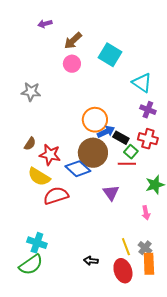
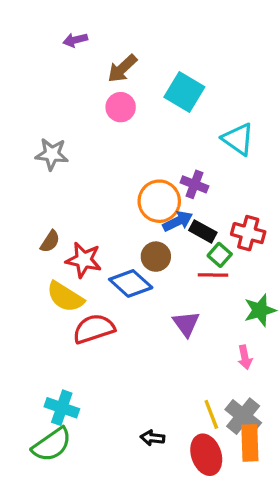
purple cross: (148, 110) -> (194, 184), moved
brown circle: (93, 153) -> (156, 257), size x0.6
gray cross: (145, 248) -> (243, 416), size x1.5

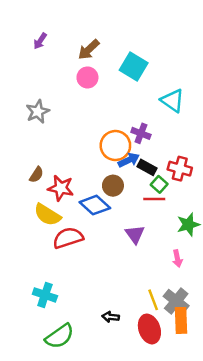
purple arrow: (75, 40) -> (40, 41), moved, turned -42
gray star: (52, 154) -> (38, 112), turned -30
green semicircle: (52, 445) -> (60, 336), moved

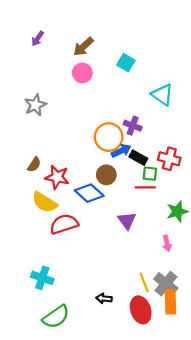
cyan square: (134, 67) -> (126, 63), size x0.7
green square: (159, 184) -> (150, 174), turned -35

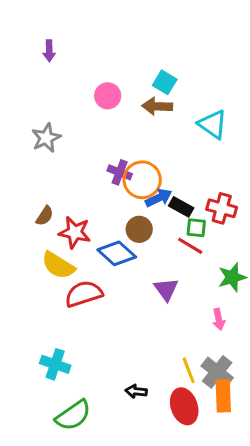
purple arrow: (38, 39) -> (49, 51), turned -35
brown arrow: (83, 47) -> (157, 106), moved, turned 45
purple cross: (133, 126) -> (120, 172), moved
red line: (145, 187) -> (190, 246), turned 30

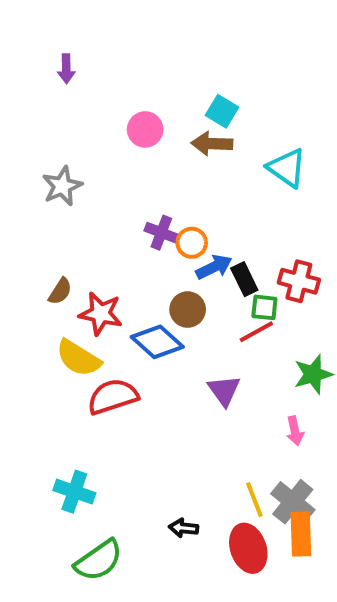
orange circle: (142, 180) -> (192, 243), size x0.6
black rectangle: (181, 207) -> (244, 279), turned 35
red line: (190, 246) -> (256, 332), turned -60

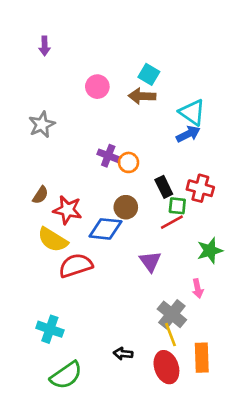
blue arrow: (214, 267) -> (188, 134), moved
blue diamond: (157, 342) -> (105, 229), turned -36
gray cross: (293, 502) -> (172, 314), moved

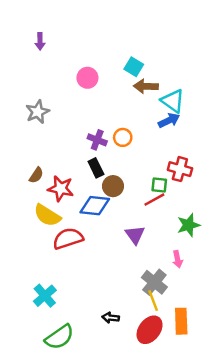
brown arrow: (142, 96) -> (146, 86), moved
orange circle: (129, 162) -> (123, 137), moved
black rectangle: (164, 187) -> (96, 168), moved
cyan cross: (50, 329) -> (45, 296), turned 30
red ellipse: (166, 367) -> (150, 330), turned 56

